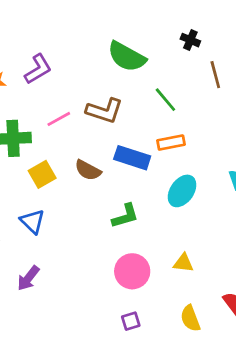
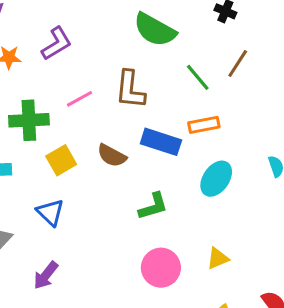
brown line: (215, 75) -> (238, 64), moved, turned 48
brown L-shape: (104, 111) -> (130, 90), turned 78
yellow triangle: (183, 263) -> (218, 258), turned -30

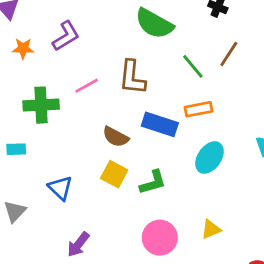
yellow square: (61, 160) -> (114, 174), moved, turned -32
purple arrow: (46, 275) -> (78, 245), moved

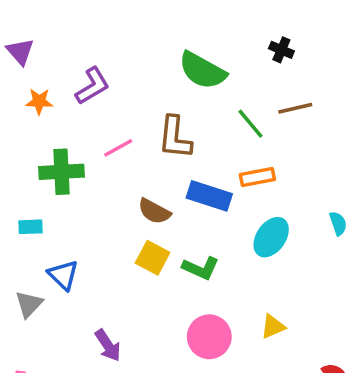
brown line: (229, 54) -> (295, 108), turned 44
green L-shape: (153, 182) -> (201, 268), turned 40
blue triangle: (60, 188) -> (63, 275), moved
purple arrow: (78, 245) -> (108, 345), turned -72

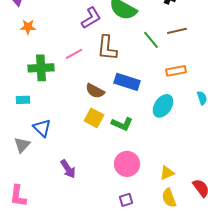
purple L-shape: (92, 86) -> (91, 18), moved
orange rectangle: (257, 177) -> (176, 71), moved
yellow triangle: (273, 326) -> (167, 173), moved

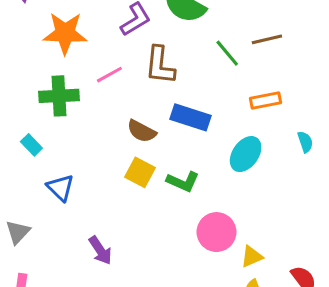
orange star: (28, 27) -> (65, 33), moved, size x1.8
cyan rectangle: (23, 100) -> (31, 145), turned 48
gray triangle: (22, 145) -> (18, 232), moved
pink circle: (127, 164) -> (217, 232), moved

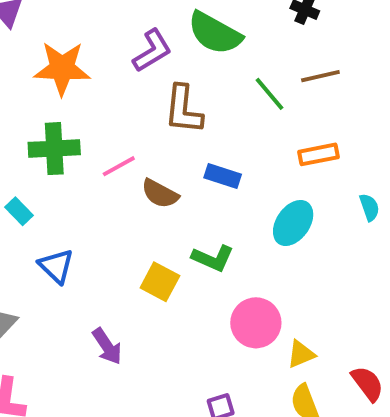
pink line: (109, 75) -> (119, 166), moved
blue rectangle: (191, 117) -> (223, 176), size x0.7
yellow square: (140, 172) -> (160, 282), moved

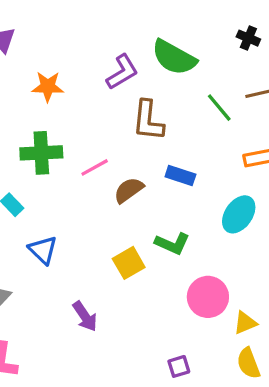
orange star: (62, 68) -> (48, 87), size x0.7
brown semicircle: (160, 194) -> (129, 190), turned 116
yellow square: (160, 282) -> (129, 263), turned 32

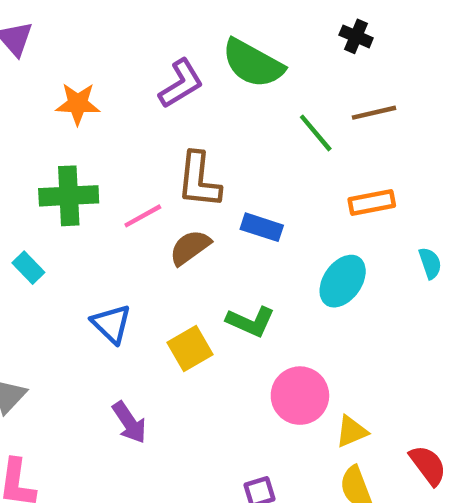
brown L-shape: (148, 121) -> (199, 180), moved
blue triangle: (43, 250) -> (111, 324), moved

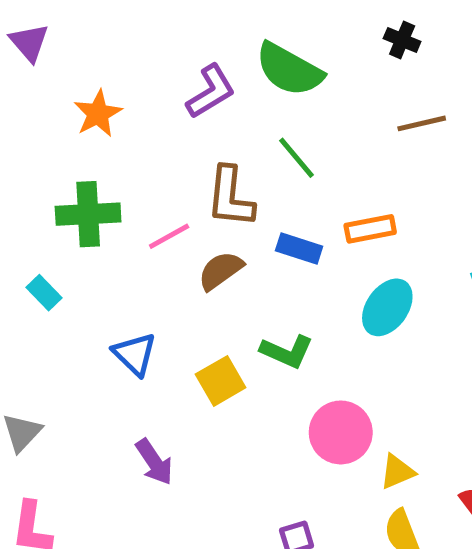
orange star: (78, 104) -> (98, 114), turned -30
green line: (316, 133) -> (297, 158), moved
orange rectangle: (372, 203) -> (370, 229), moved

